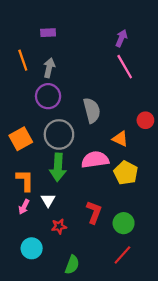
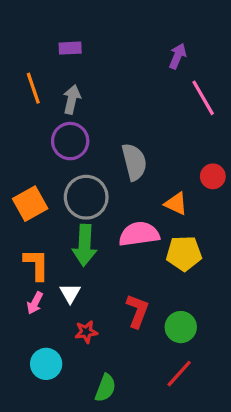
pink line: (125, 67) -> (203, 98), moved
yellow pentagon: (126, 173) -> (184, 253), turned -30

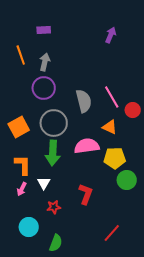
pink line: (203, 98) -> (112, 97), moved
green circle: (181, 327) -> (127, 180), moved
green semicircle: (105, 388) -> (56, 243), moved

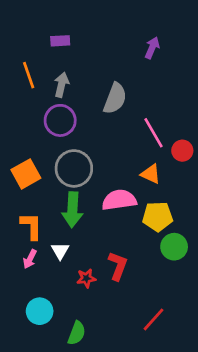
gray semicircle: (84, 101) -> (115, 98), moved, turned 35
red star: (54, 207) -> (86, 278), moved

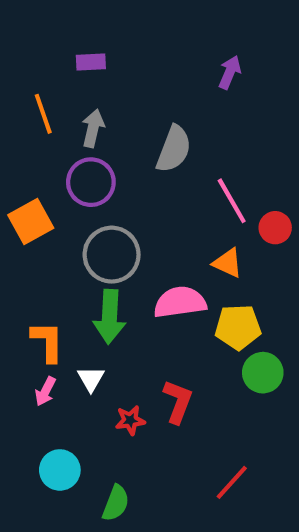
orange square: (26, 174) -> (31, 221), moved

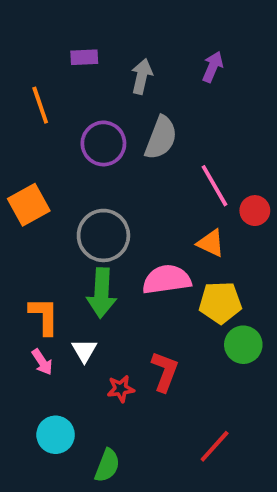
gray arrow: (93, 128) -> (142, 76), moved
purple circle: (91, 182) -> (103, 143), moved
pink arrow: (45, 391) -> (42, 362), turned -60

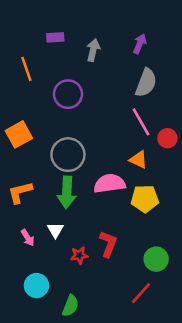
gray semicircle: (161, 138) -> (146, 83), moved
orange L-shape: (44, 316) -> (20, 192), moved, turned -104
green circle: (243, 345) -> (156, 259), moved

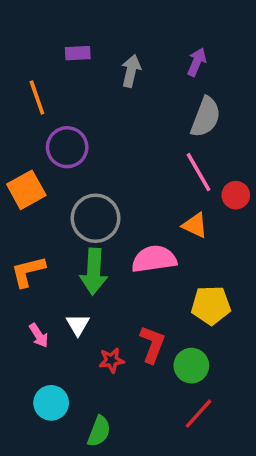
purple circle: (68, 94) -> (67, 147), moved
yellow pentagon: (145, 199) -> (211, 305), moved
green circle: (156, 259) -> (191, 366), moved

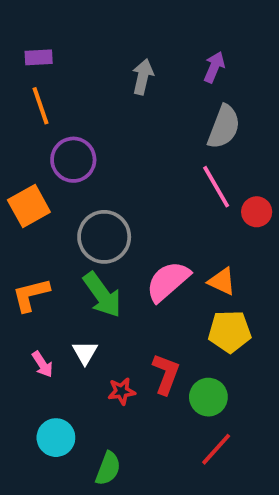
purple rectangle: (78, 53) -> (39, 57), moved
orange triangle: (195, 225) -> (222, 281), moved
pink semicircle: (154, 259) -> (168, 281), turned -33
green arrow: (94, 271) -> (102, 295), turned -39

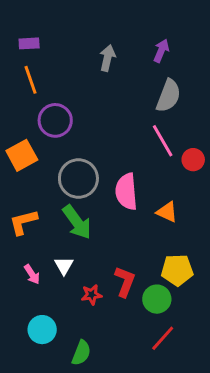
pink semicircle: (168, 281) -> (126, 192), moved, turned -54
yellow pentagon: (230, 331) -> (177, 270), moved

